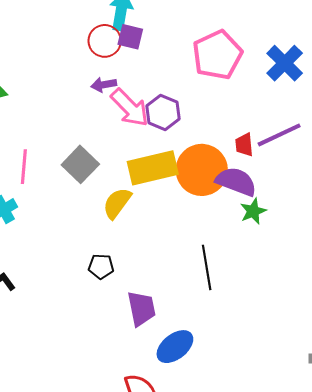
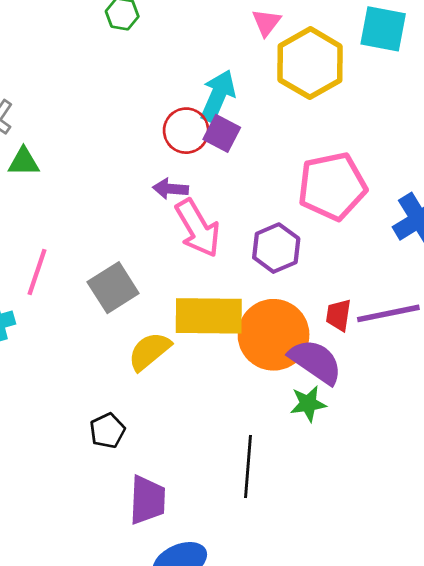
purple hexagon: (163, 112) -> (276, 248), moved
green star: (253, 211) -> (308, 404), moved
black pentagon: (101, 266) -> (107, 431), turned 30

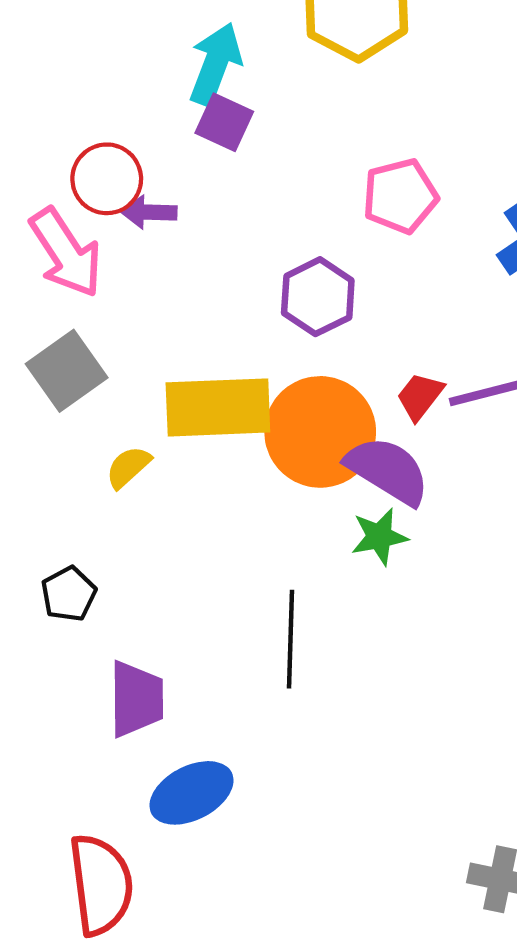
red circle: (186, 131) -> (107, 179), moved
pink pentagon: (332, 186) -> (400, 196), size x0.7
pink arrow: (198, 228) -> (66, 253), moved
red trapezoid: (339, 315) -> (420, 396), turned 32
yellow semicircle: (149, 351) -> (128, 467), size x0.7

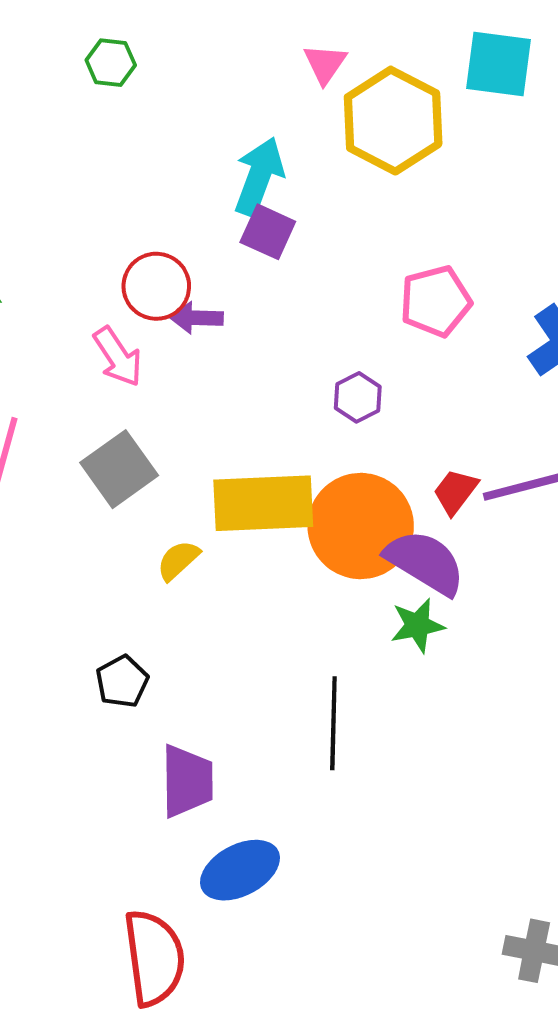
pink arrow: (66, 253) -> (118, 357), size x0.7
purple hexagon: (318, 297) -> (358, 397), size x0.7

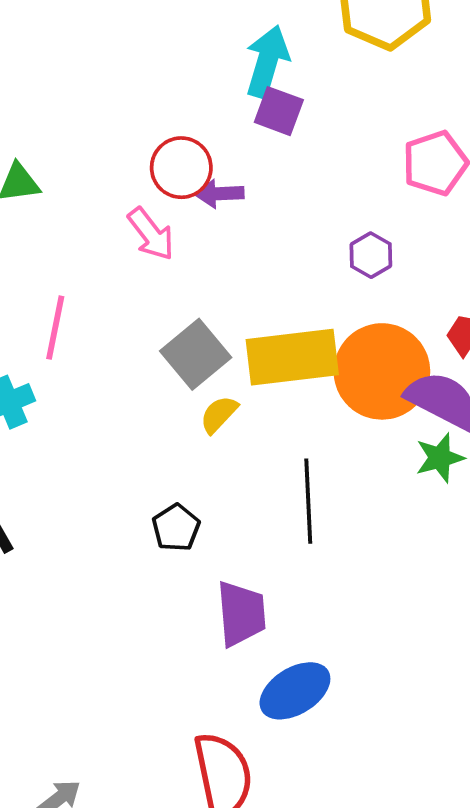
gray square: (119, 469) -> (196, 354), moved
black line: (333, 723) -> (308, 501), moved

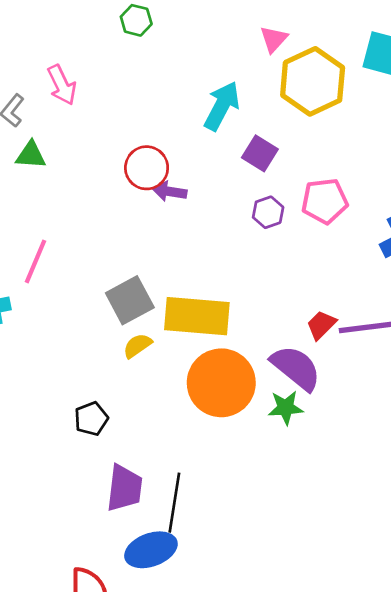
purple square: (279, 111) -> (260, 153), moved
pink arrow: (151, 234) -> (62, 85), moved
purple hexagon: (371, 255) -> (268, 212), moved
orange circle: (382, 371) -> (221, 383), moved
black line: (308, 501) -> (174, 503), moved

